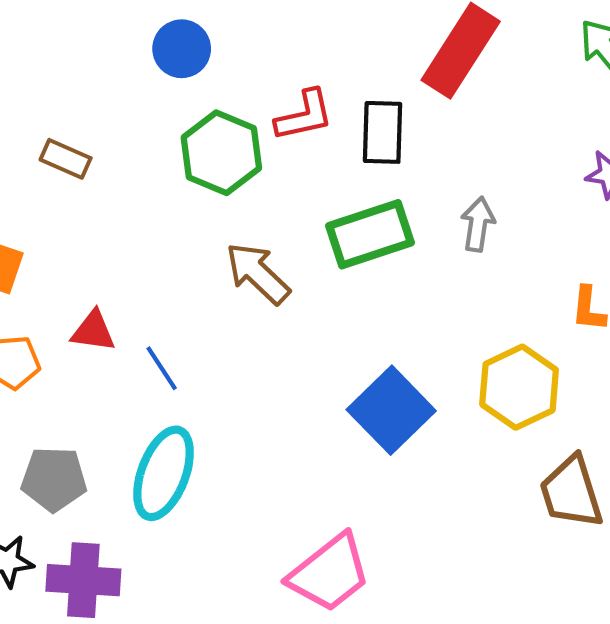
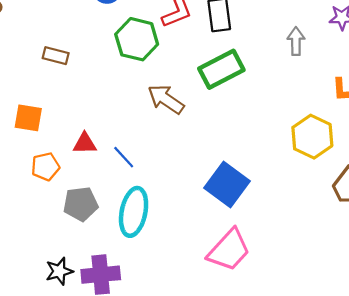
gray arrow: (478, 224) -> (296, 41), moved
blue square: (391, 410) -> (227, 185), moved
gray pentagon: (54, 479) -> (81, 204), moved

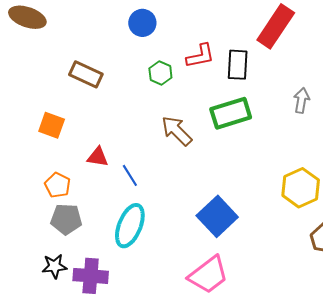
green hexagon: (137, 39) -> (160, 73), size x0.6
brown rectangle: (56, 56) -> (86, 74), size x1.4
orange pentagon: (45, 167) -> (58, 185), moved, turned 30
gray pentagon: (81, 204) -> (66, 219), moved

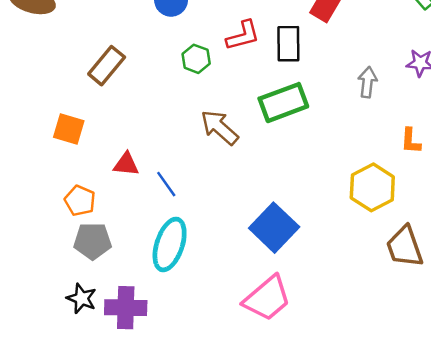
brown rectangle: (86, 74) -> (107, 66), turned -72
black star: (54, 266) -> (82, 298), turned 30

